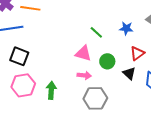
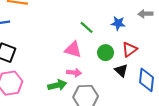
green circle: (107, 61) -> (106, 53), moved
green arrow: (51, 90) -> (57, 85), moved, turned 72

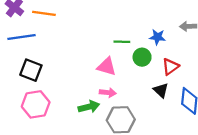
green line: (87, 27) -> (122, 42), turned -40
green circle: (106, 53) -> (142, 57), moved

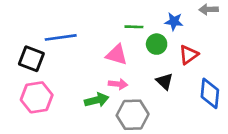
blue line: (21, 37) -> (61, 37), moved
black triangle: (161, 90) -> (165, 81), moved

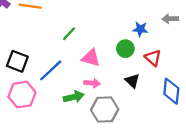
green line: (134, 27) -> (69, 34), moved, turned -49
blue line: (61, 37) -> (51, 70), moved, turned -35
red triangle: (189, 55) -> (153, 58), turned -42

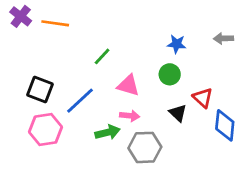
blue star: (140, 29) -> (177, 44), moved
red triangle: (153, 58) -> (203, 98), moved

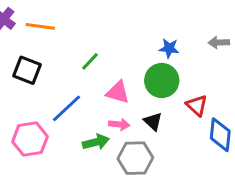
green circle: (170, 74) -> (162, 81), size x1.5
black square: (40, 90) -> (27, 70), moved
black triangle: (178, 113) -> (153, 122), moved

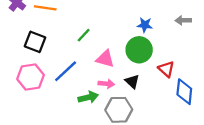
pink hexagon: (30, 139) -> (30, 77), moved

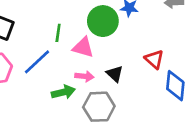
green line: (84, 35) -> (58, 33), moved, turned -35
green circle: (139, 50) -> (103, 21), moved

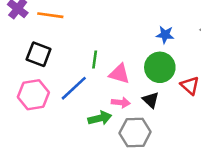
green circle: (103, 21) -> (160, 67), moved

